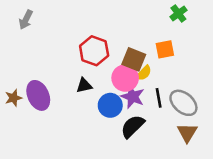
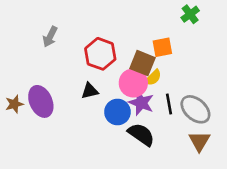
gray arrow: (26, 20) -> (50, 37), moved
orange square: (165, 49) -> (162, 47), moved
black semicircle: (133, 126) -> (141, 134), turned 80

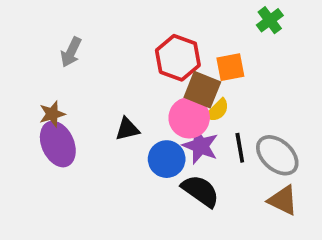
red hexagon: (100, 54) -> (178, 58), moved
brown star: (14, 104) -> (52, 114), moved
brown triangle: (199, 141) -> (283, 200), turned -35

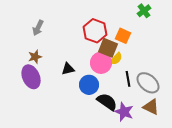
orange square: (230, 67) -> (123, 36), turned 35
brown star: (52, 114) -> (35, 57), moved
purple star: (200, 146) -> (124, 112), moved

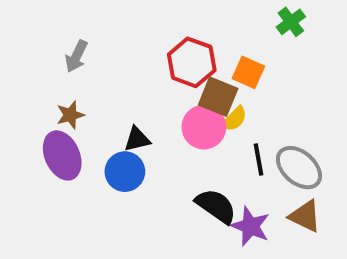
blue circle: (89, 85) -> (125, 172), moved

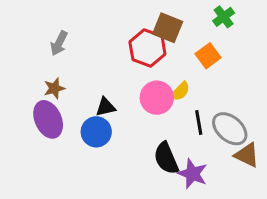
orange square: (248, 72) -> (208, 56), moved, turned 30
brown square: (218, 97) -> (168, 28), moved
black semicircle: (216, 206) -> (166, 158), turned -148
brown triangle: (305, 216) -> (247, 155), moved

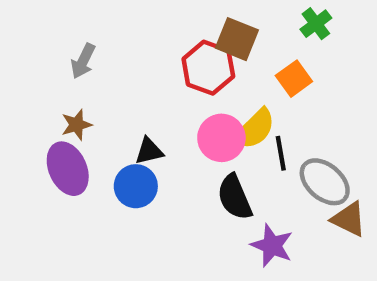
yellow semicircle: (180, 91) -> (254, 129), size x1.5
black line: (199, 122) -> (281, 153), moved
black semicircle: (166, 158) -> (235, 197), moved

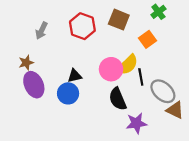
red hexagon: (208, 68) -> (82, 26), moved
brown star: (76, 125) -> (26, 63), moved
purple star: (272, 246) -> (136, 123), turned -30

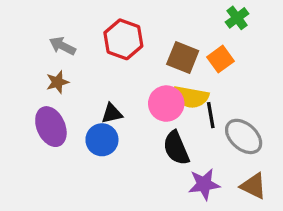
brown square: (119, 20) -> (183, 57), moved
gray arrow: (42, 31) -> (62, 46), turned 91
brown star: (26, 63) -> (58, 82), moved
yellow semicircle: (128, 65) -> (191, 97), turned 55
brown triangle: (175, 110) -> (253, 186), moved

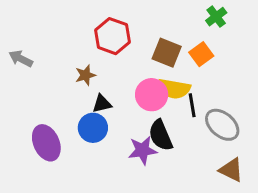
gray arrow: (62, 46) -> (21, 59), moved
brown star: (58, 82) -> (85, 75), moved
purple ellipse: (51, 127) -> (46, 143), moved
purple star: (204, 184) -> (143, 150), moved

